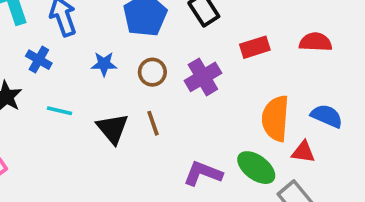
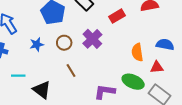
orange semicircle: (275, 118) -> (137, 52), size x0.7
black triangle: (112, 128) -> (42, 90), moved

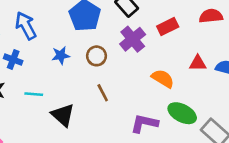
purple cross: (92, 39) -> (133, 39), moved
orange semicircle: (137, 52) -> (163, 79), moved, turned 126
red triangle: (157, 67) -> (198, 63), moved

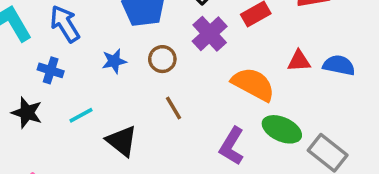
orange semicircle: (163, 79) -> (253, 84), size x1.4
cyan line: (34, 94) -> (81, 115), turned -30
purple L-shape: (144, 123) -> (232, 146), turned -68

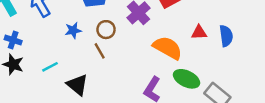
blue semicircle: (339, 65) -> (226, 36), turned 70
blue cross: (51, 70) -> (13, 40), moved
brown line: (173, 108) -> (100, 51), moved

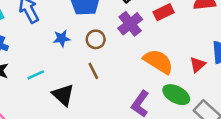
red triangle: (199, 32) -> (197, 65), moved, turned -42
brown line: (100, 51) -> (93, 71), moved

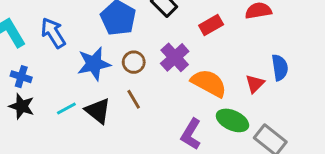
purple cross: (130, 24) -> (175, 57), moved
blue star: (62, 38) -> (94, 64), size x1.6
black triangle: (63, 95) -> (98, 111), moved

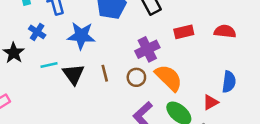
brown circle: (134, 62) -> (136, 77), moved
blue cross: (21, 77) -> (37, 32), moved
red triangle: (255, 84) -> (211, 102), moved

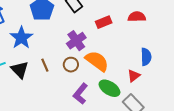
blue star: (81, 36) -> (21, 38), turned -30

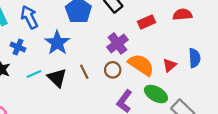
red triangle: (134, 76) -> (169, 65), moved

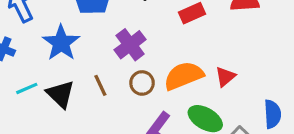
purple cross: (118, 43) -> (130, 45), moved
blue semicircle: (194, 58) -> (272, 114), moved
orange semicircle: (141, 65) -> (184, 76), turned -56

